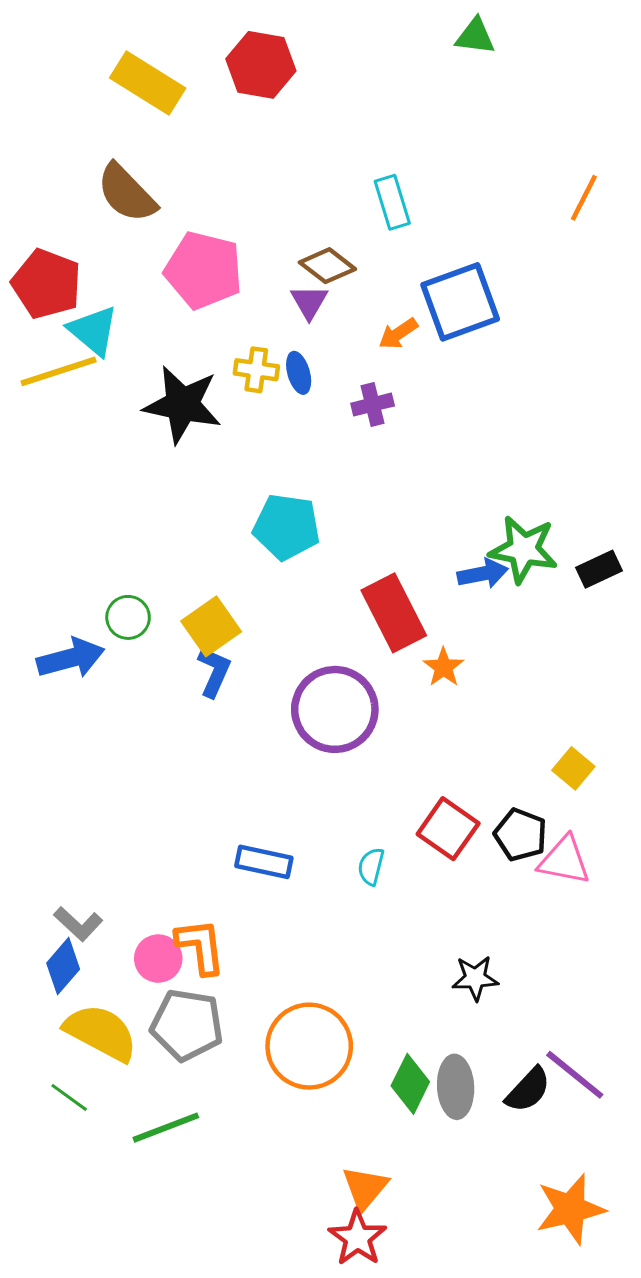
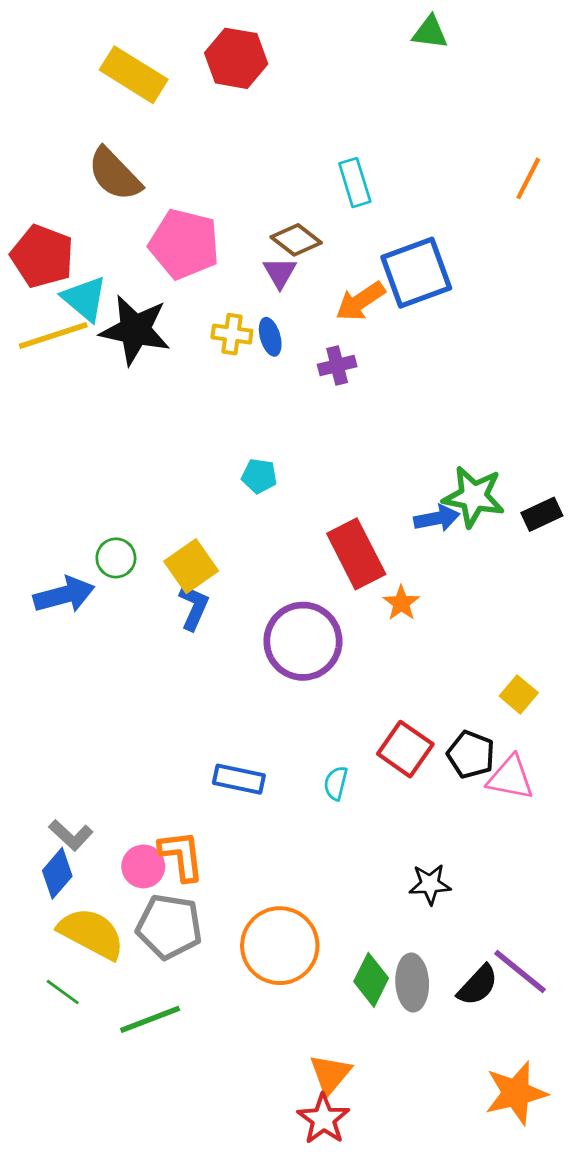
orange arrow: (398, 334) -> (360, 301), size x1.4
black star: (182, 405) -> (135, 330), moved
cyan pentagon: (287, 527) -> (259, 476), size x0.6

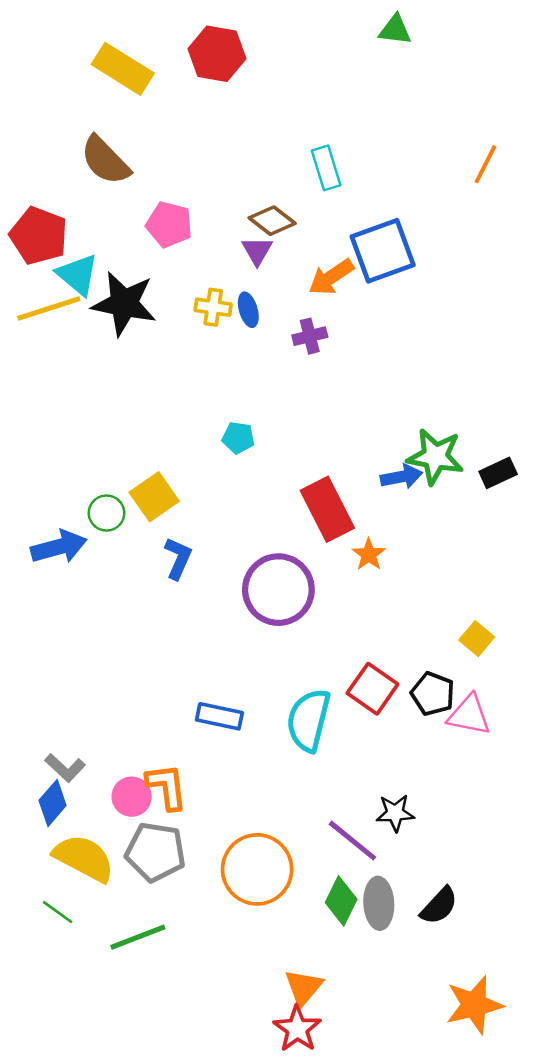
pink pentagon: (184, 244) -> (169, 224), size x0.7
yellow square: (191, 566) -> (154, 497), moved
cyan semicircle: (336, 783) -> (309, 720), size x2.0
purple line: (520, 972) -> (352, 841), moved

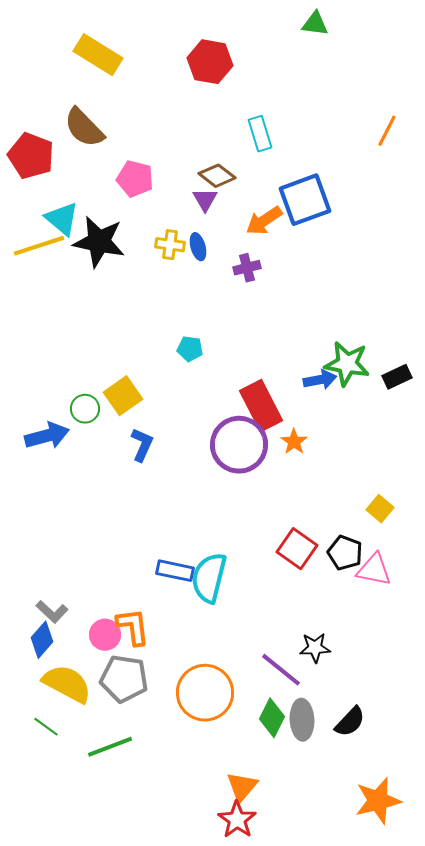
red hexagon: (217, 54) -> (210, 62), moved
red pentagon: (39, 236) -> (31, 156), moved
purple circle: (278, 590) -> (239, 445), moved
cyan semicircle: (309, 720) -> (209, 578), moved

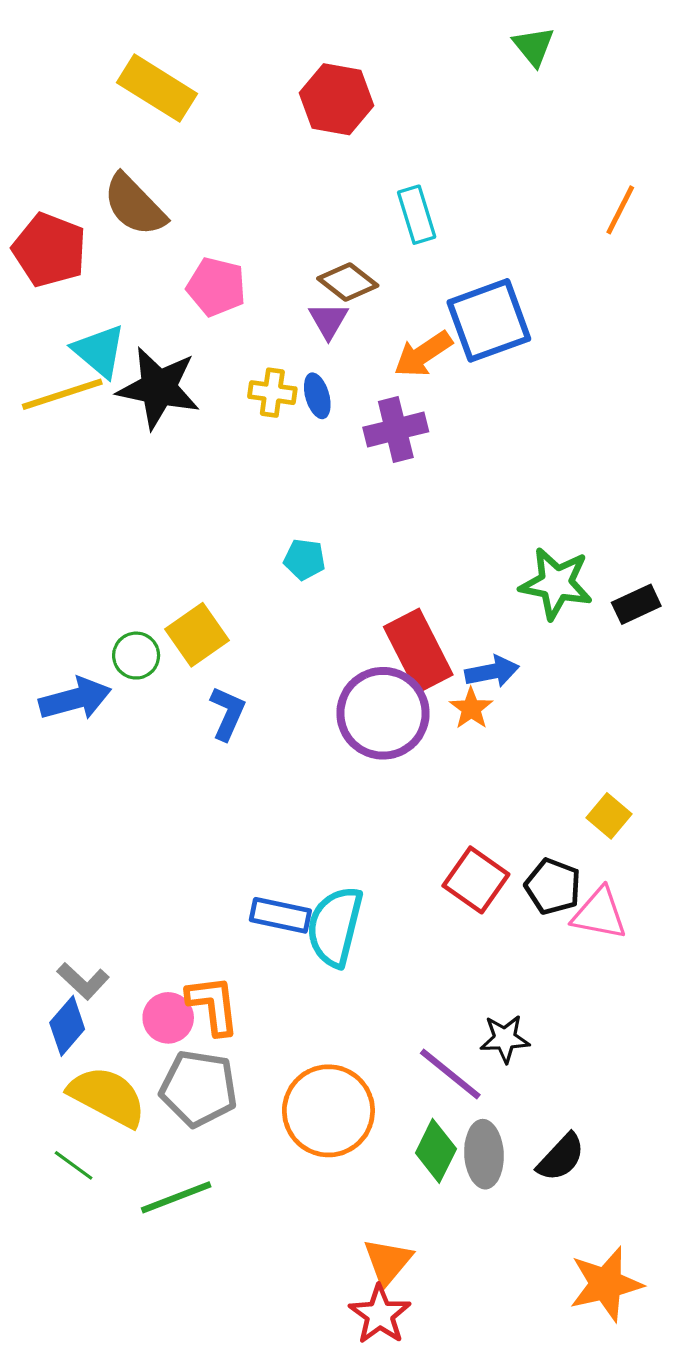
green triangle: (315, 24) -> (534, 46), moved, turned 44
purple cross: (247, 268) -> (396, 429), size x1.4
blue arrow: (320, 380) -> (492, 672), moved

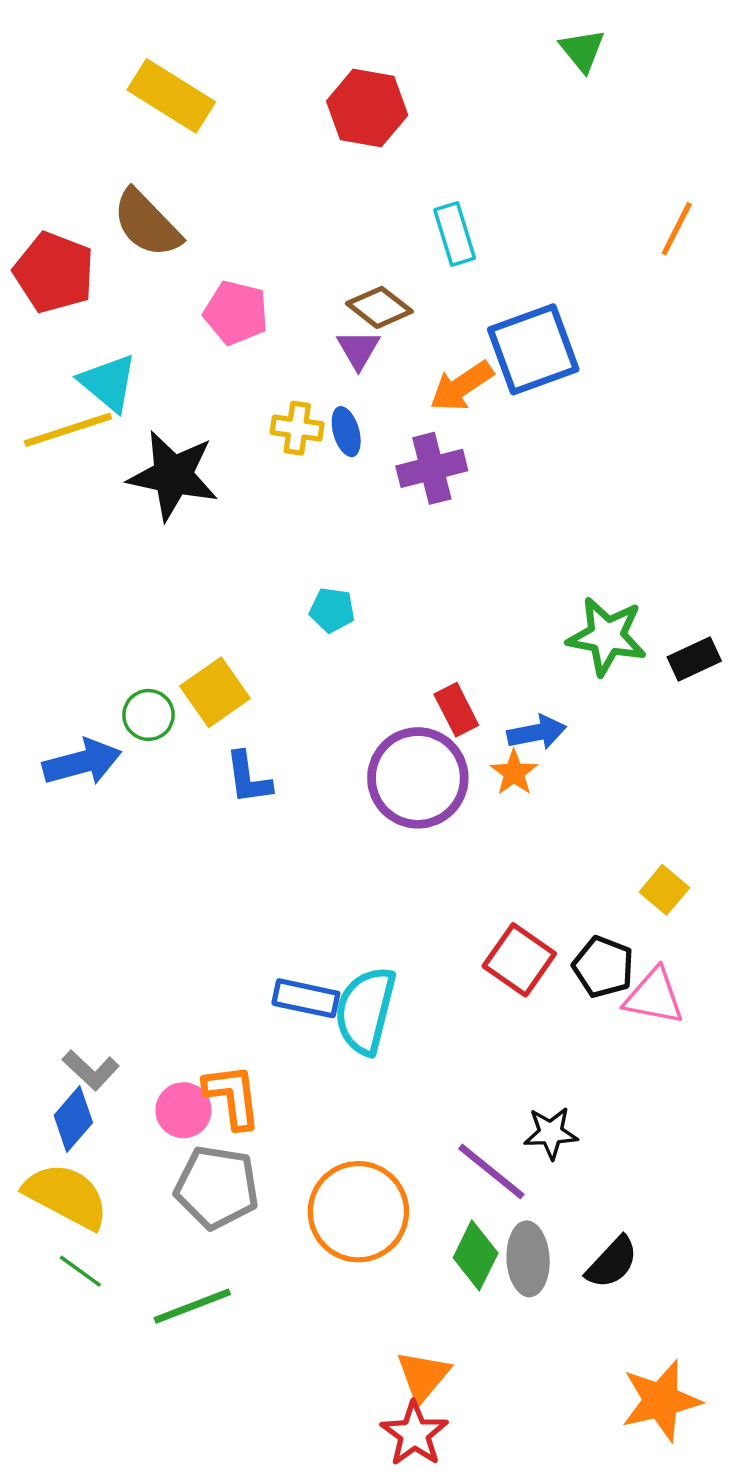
black star: (159, 388) -> (173, 475), moved
red rectangle: (418, 651) -> (456, 710), size x0.6
blue L-shape: (227, 713) -> (248, 778), turned 148
yellow semicircle: (107, 1096) -> (66, 1196), moved

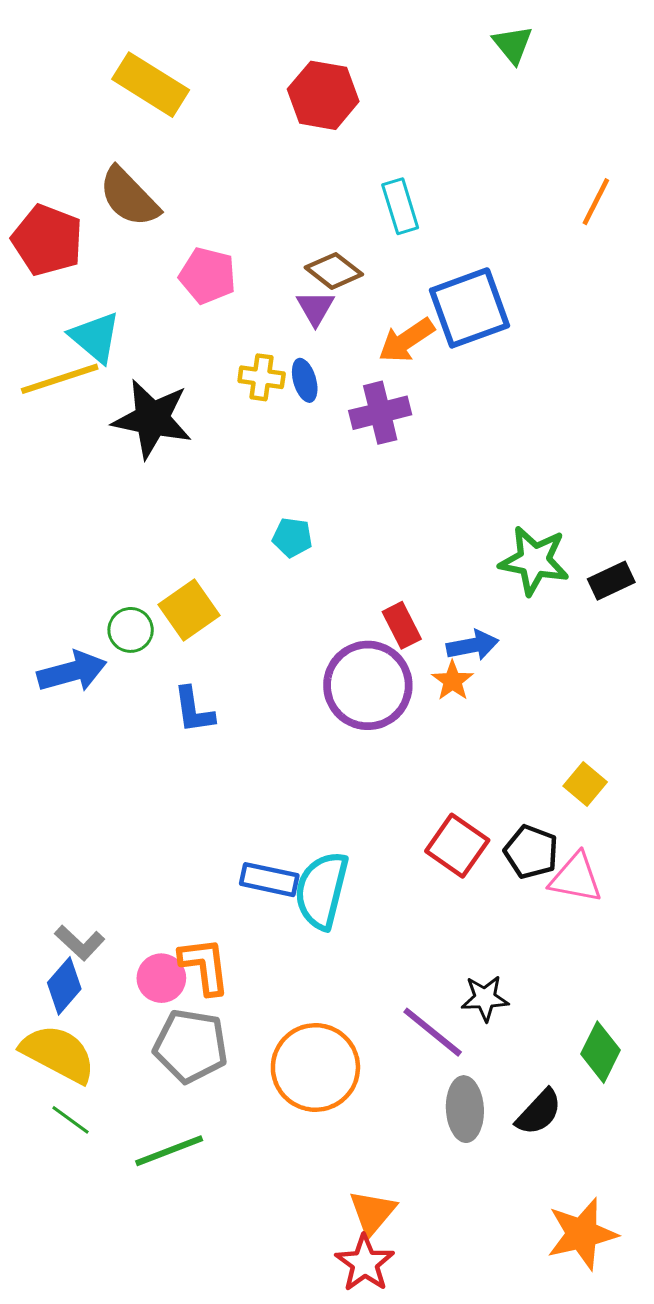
blue L-shape: (248, 778) -> (194, 710), moved
green diamond: (476, 1255) -> (600, 1052), moved

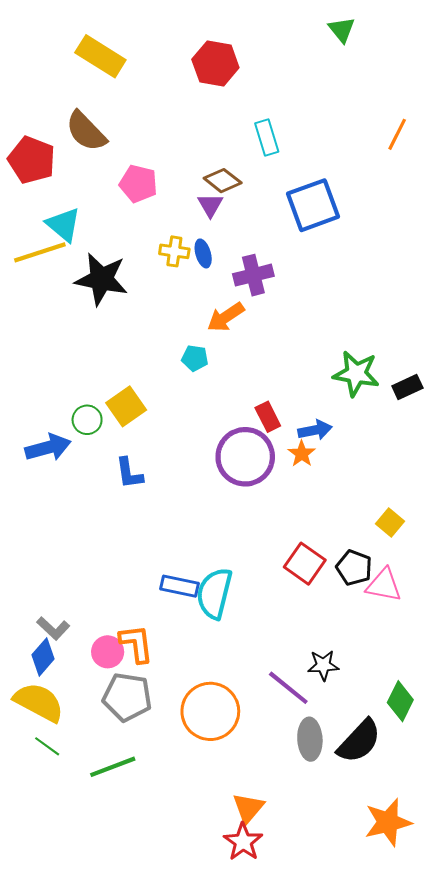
orange arrow: (406, 340) -> (226, 317), moved
black semicircle: (539, 1112) -> (359, 741), size x1.4

